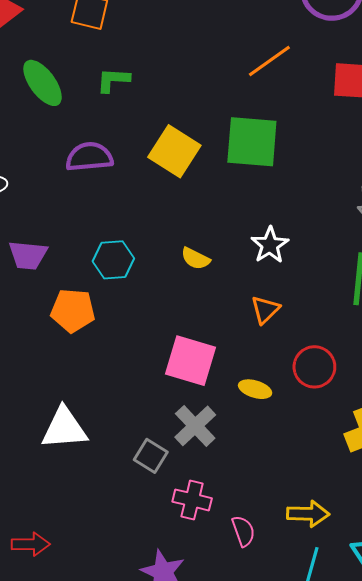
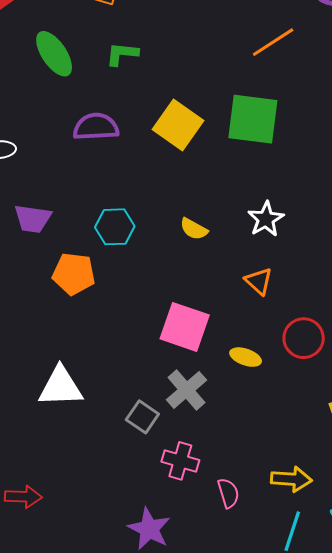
orange triangle: (265, 310) -> (259, 281), turned -36

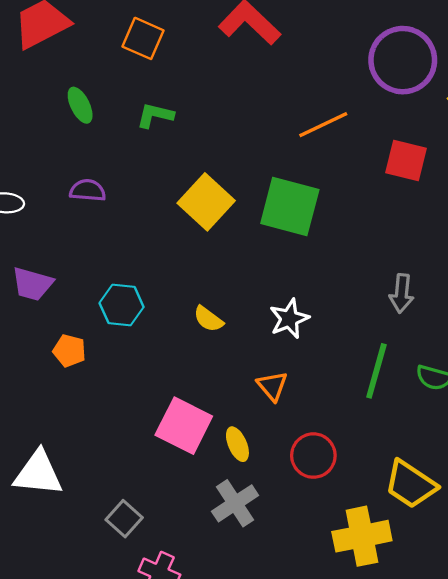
green ellipse: (54, 54) -> (80, 105), size x0.7
purple semicircle: (96, 127) -> (88, 190), moved, size x0.7
orange pentagon: (74, 274) -> (69, 351), size x0.7
yellow ellipse: (246, 357) -> (237, 444), moved, turned 40
gray cross: (186, 390) -> (235, 503), moved

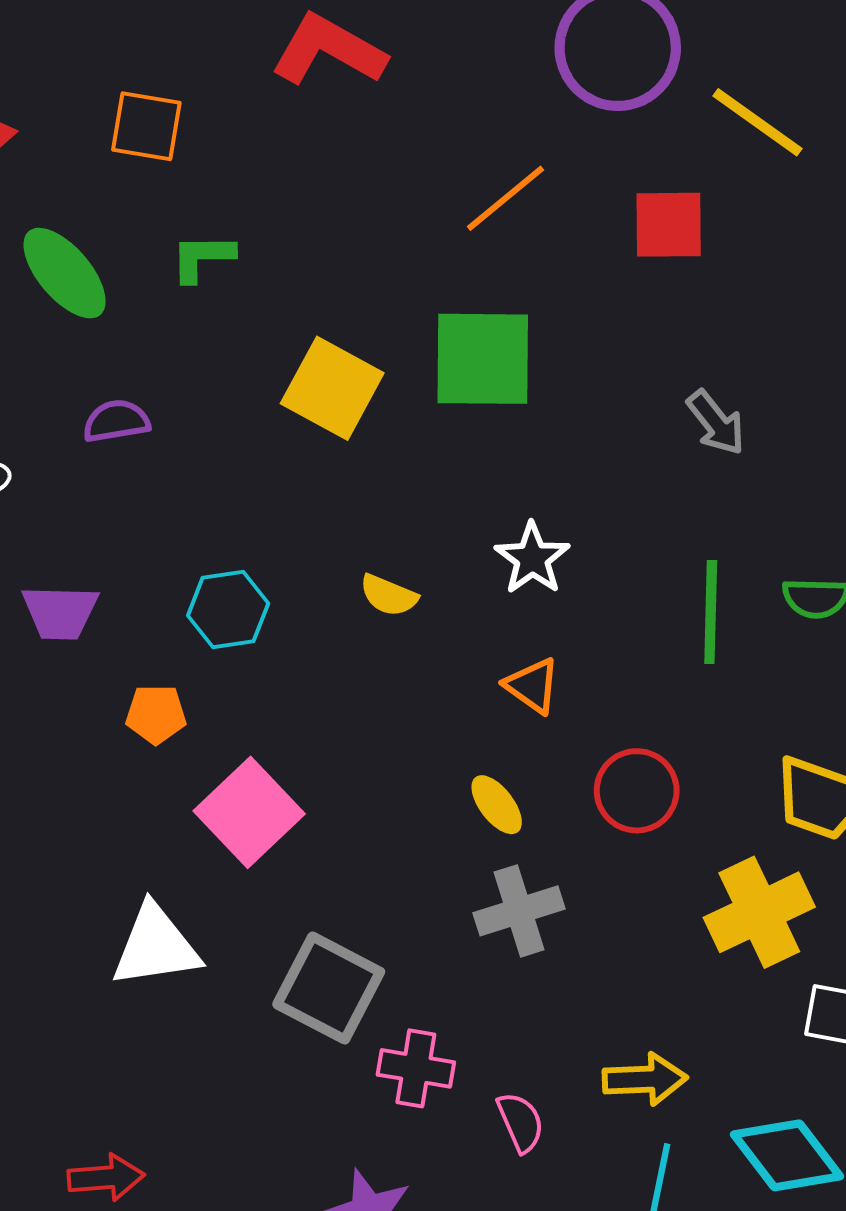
green ellipse: (80, 105) -> (65, 273), size x1.5
gray arrow: (402, 293) -> (716, 423), moved, turned -30
pink square: (184, 426) -> (249, 812), moved, turned 34
gray cross: (235, 503) -> (519, 911), turned 30
gray square: (124, 519) -> (329, 988), size x1.6

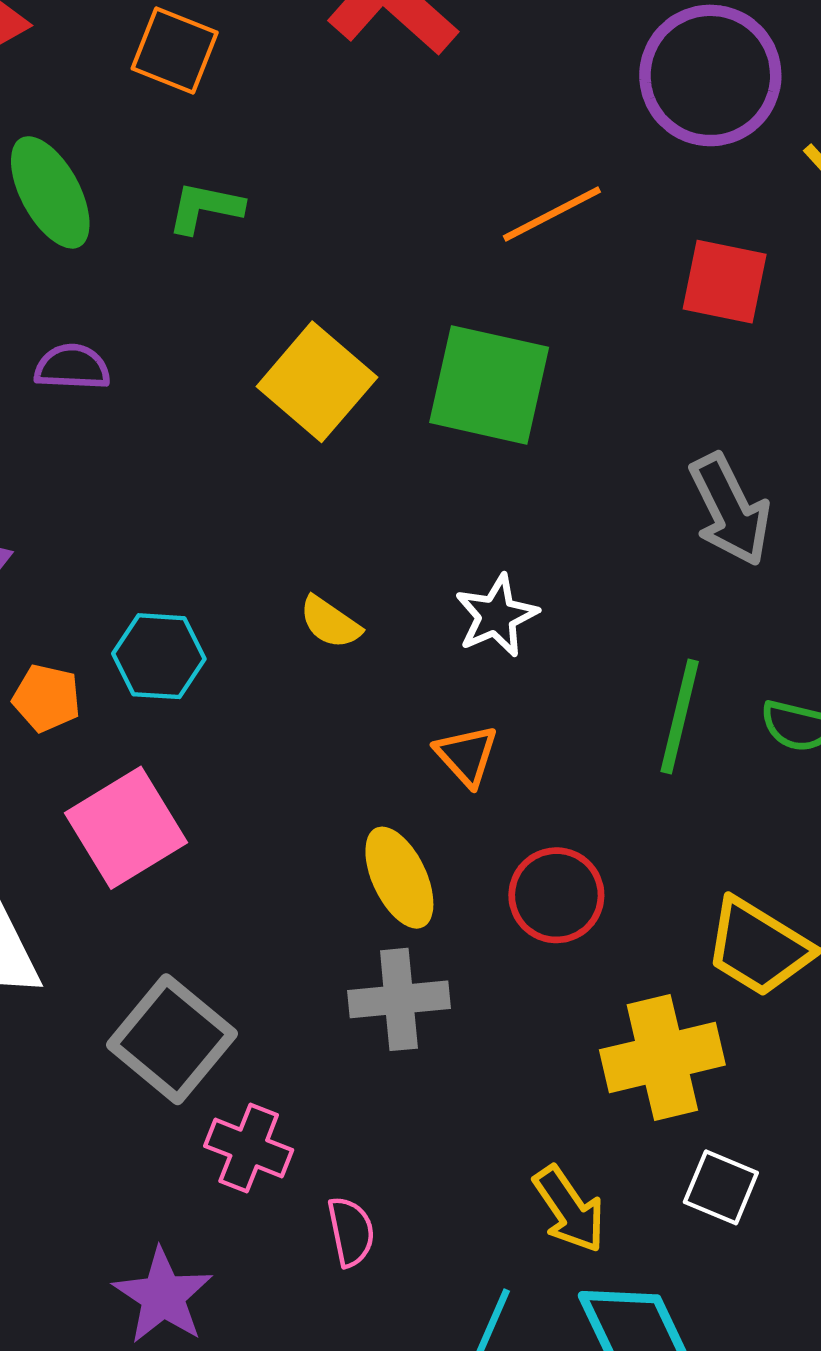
gray arrow: (716, 423) -> (730, 510), size x1.4
cyan hexagon: (228, 610) -> (159, 656), moved
yellow ellipse: (497, 805) -> (399, 878), size x1.4
yellow arrow: (645, 1079) -> (569, 1209), moved, turned 46

